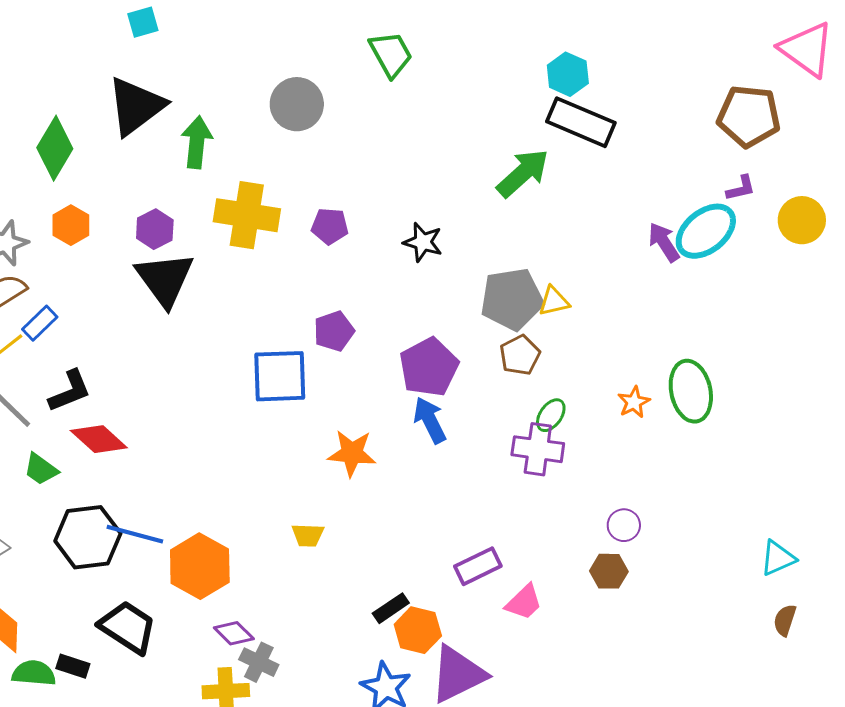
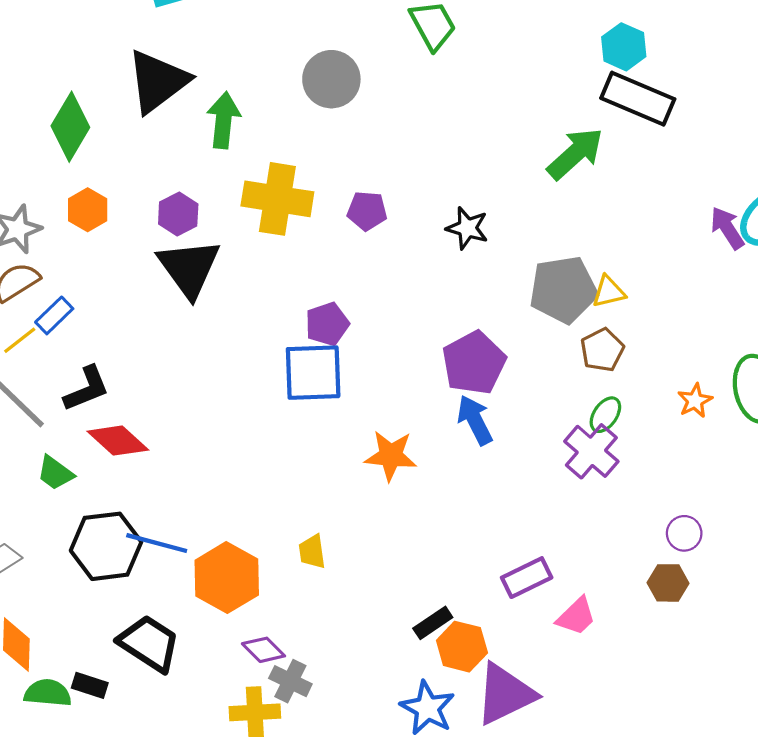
purple pentagon: (334, 331) -> (327, 324), moved
brown pentagon: (520, 355) -> (602, 350), moved
purple cross: (538, 449) -> (591, 451), turned 33
yellow trapezoid: (308, 535) -> (312, 552), moved, turned 80

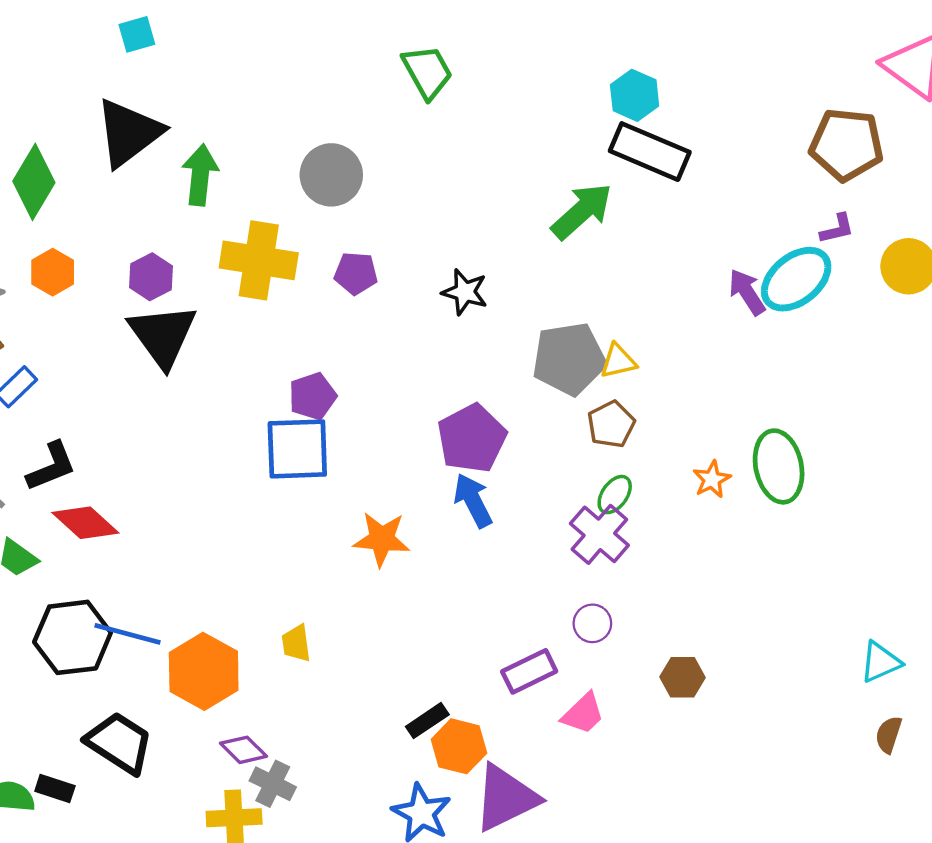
gray circle: (331, 79) -> (331, 175), moved
purple circle: (684, 533) -> (592, 623), moved

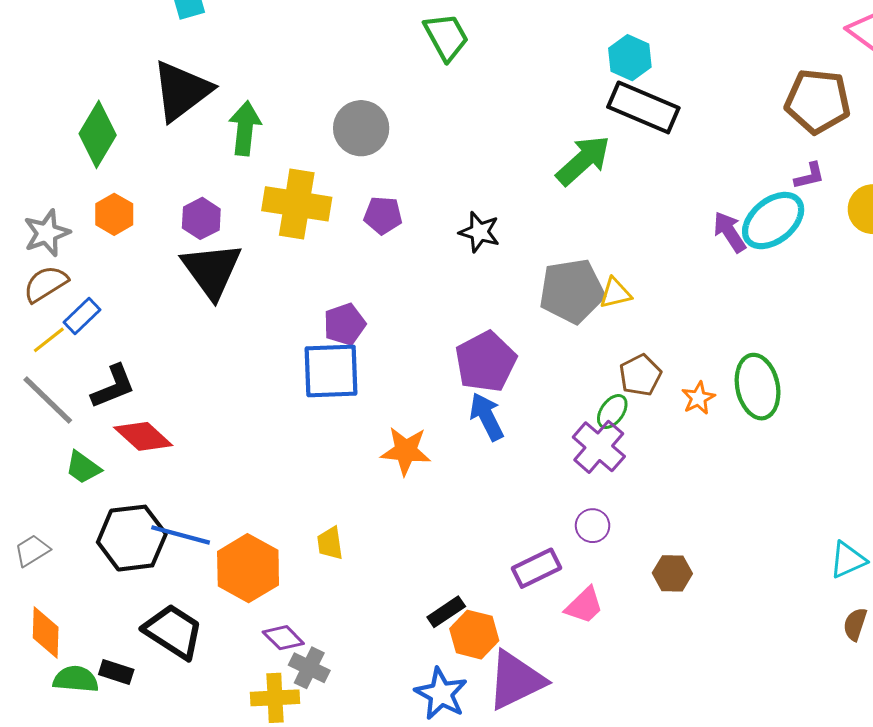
brown pentagon: (611, 424) -> (640, 375), moved

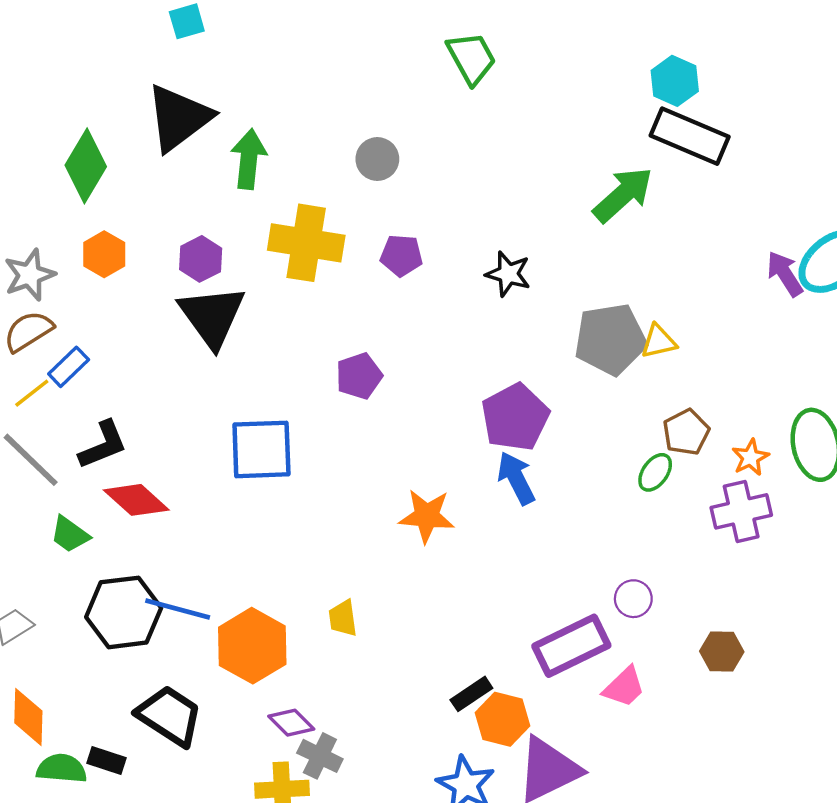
gray circle: (361, 128) -> (377, 159), size x0.7
blue square: (331, 371) -> (261, 449), moved
purple cross: (599, 447) -> (741, 511), moved, turned 36
purple rectangle: (536, 568) -> (571, 646), size x1.4

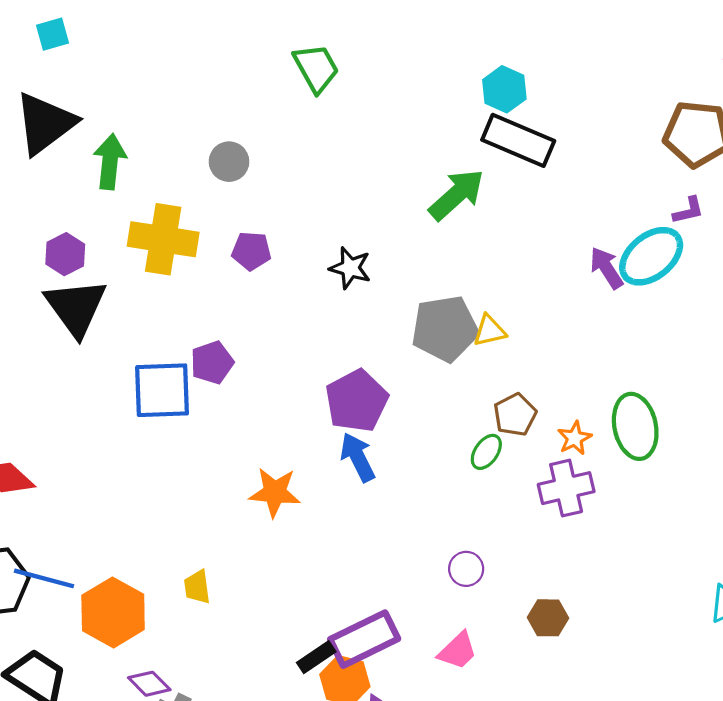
blue square: (261, 449) -> (162, 390), moved
purple rectangle: (571, 646) -> (364, 639), moved

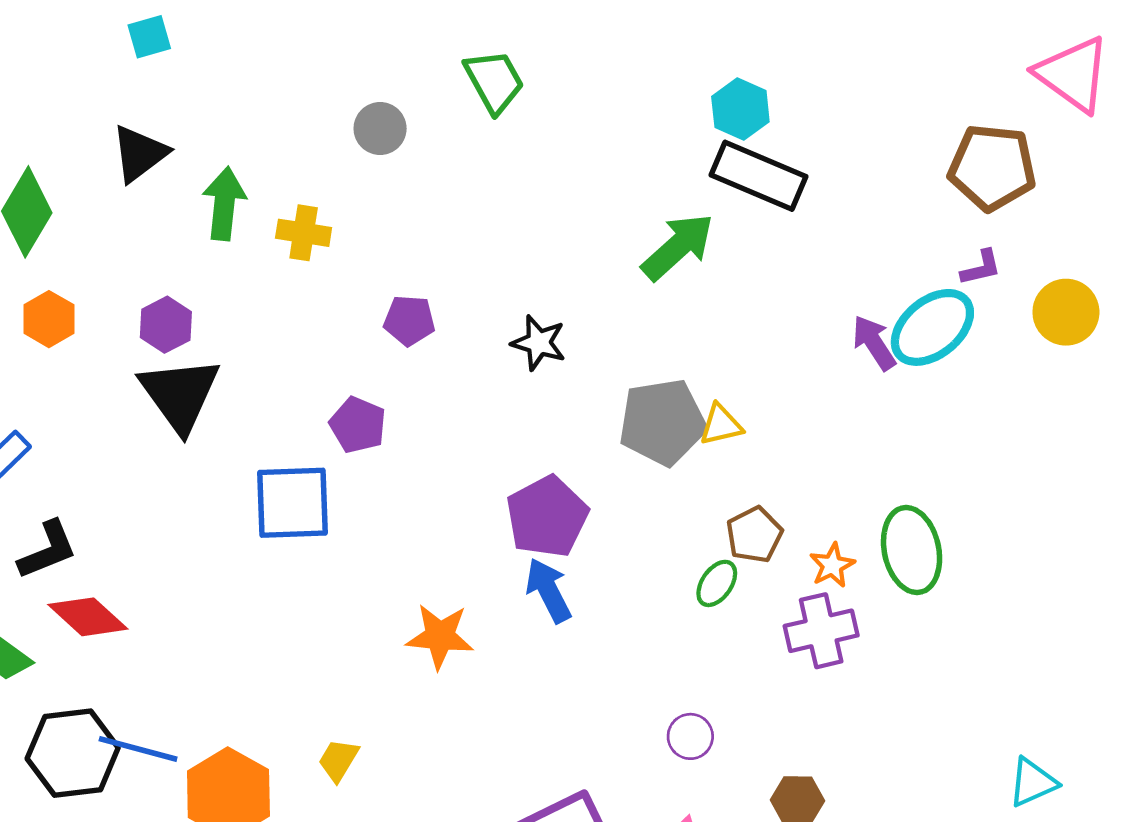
black triangle: (45, 123) -> (139, 154), size x0.7
gray circle: (229, 162) -> (380, 129), moved
yellow cross: (163, 239) -> (304, 233), moved, size x0.6
purple pentagon: (212, 363) -> (358, 425), moved, turned -30
yellow trapezoid: (197, 587) -> (338, 760), turned 39

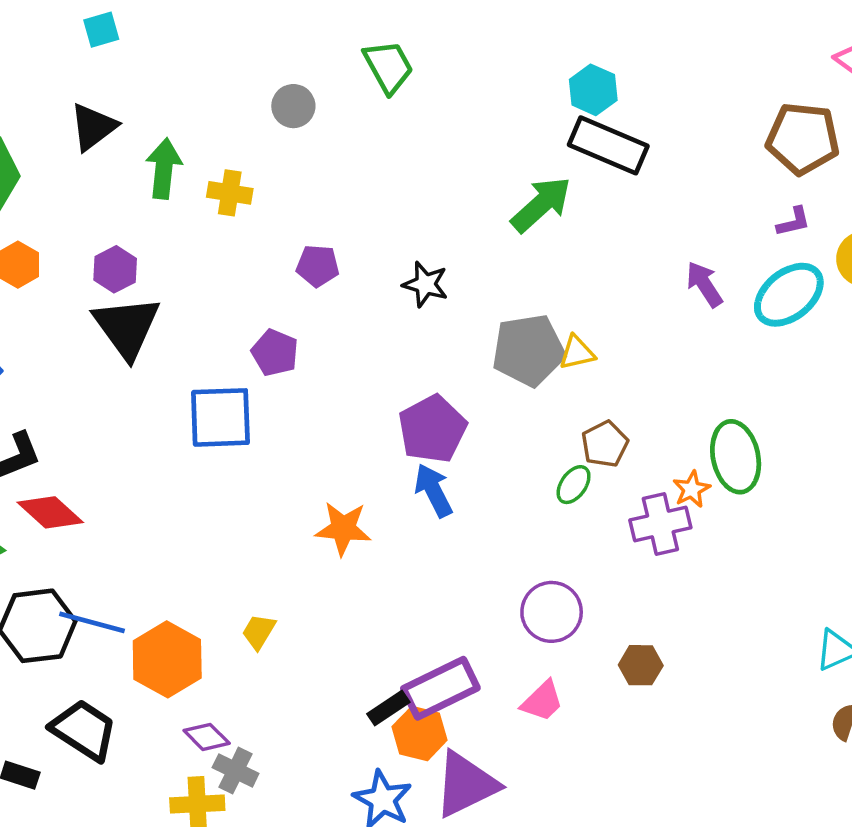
cyan ellipse: (932, 327) -> (789, 295), moved
orange star: (832, 565) -> (692, 489), moved
purple circle: (690, 736) -> (552, 612), size x1.6

